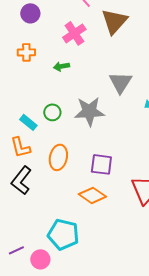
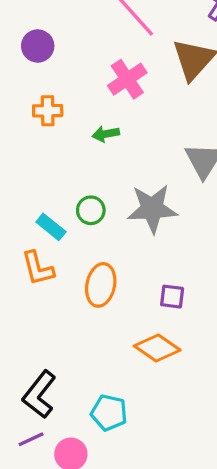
purple circle: (30, 13) -> (38, 46), moved
purple square: (101, 164) -> (172, 297), size x0.7
black L-shape: (21, 180) -> (39, 394), moved
cyan pentagon: (63, 234) -> (109, 413), size x0.7

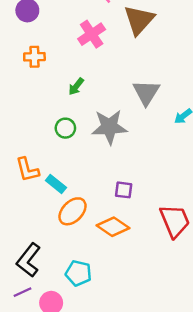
green arrow: (106, 134) -> (76, 86), moved, turned -42
cyan rectangle: (51, 227) -> (56, 184), moved
orange ellipse: (101, 285) -> (73, 211), moved, turned 32

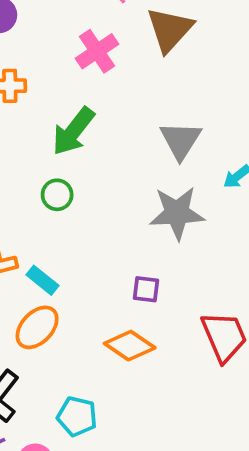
green arrow: (76, 86) -> (73, 131), size x1.8
gray star: (109, 127) -> (177, 213), moved
orange ellipse: (73, 211) -> (37, 327), moved

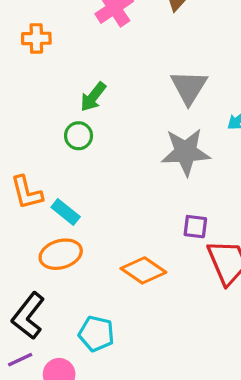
green arrow: (73, 131) -> (93, 97), moved, size x0.7
purple square: (146, 289) -> (195, 227), moved
orange ellipse: (37, 327) -> (61, 254), turned 30

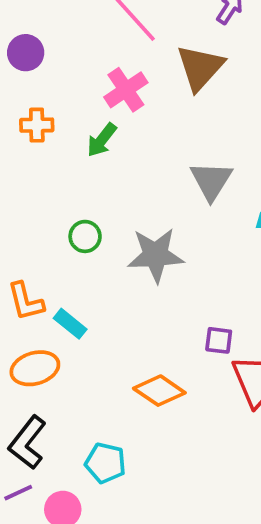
green arrow: (93, 97) -> (102, 140), moved
gray star: (186, 152) -> (156, 255), moved
orange ellipse: (61, 254) -> (35, 368), moved

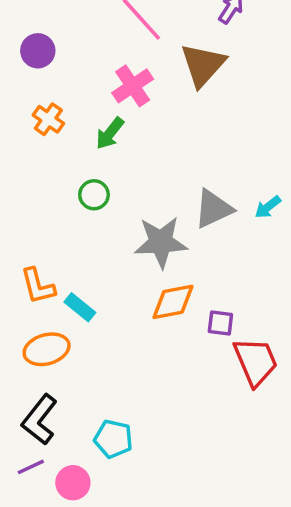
orange cross: (37, 125) -> (48, 119), turned 36
gray triangle: (211, 181) -> (213, 209), moved, turned 33
green circle: (85, 236) -> (94, 195), moved
orange diamond: (159, 391) -> (173, 302), moved, turned -45

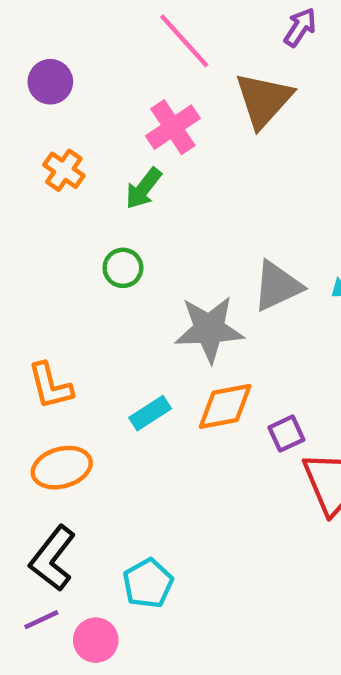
cyan rectangle: (80, 307) -> (150, 413), moved, turned -72
purple square: (220, 323) -> (286, 434), turned -32
cyan pentagon: (113, 439) -> (148, 583), turned 30

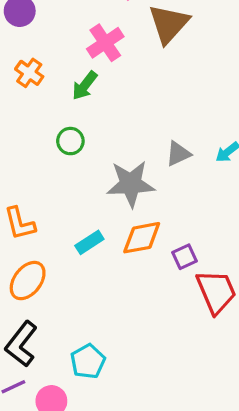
gray triangle: (277, 286) -> (178, 154), size x0.7
orange ellipse: (62, 468) -> (28, 281), turned -36

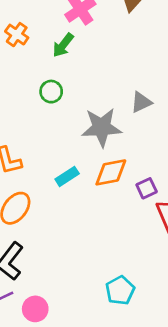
cyan pentagon: (88, 361) -> (120, 290), moved

